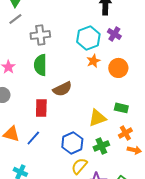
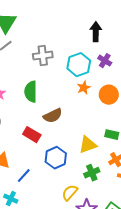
gray cross: (40, 35) -> (43, 56), moved
red rectangle: (41, 108) -> (32, 135), turned -60
blue line: (33, 138) -> (24, 176), moved
blue hexagon: (72, 143) -> (56, 158), moved

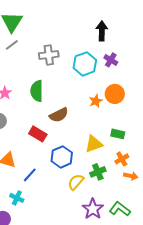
orange star: (84, 88) -> (96, 101), moved
yellow semicircle: (70, 193) -> (76, 182), moved

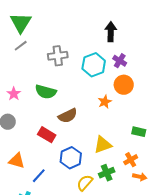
green semicircle: (37, 91) -> (46, 92), turned -75
orange circle: (115, 94) -> (124, 85), moved
green rectangle: (118, 134) -> (139, 132), moved

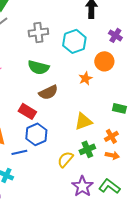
purple cross: (120, 61) -> (115, 35), moved
green semicircle: (46, 92) -> (38, 67), moved
blue hexagon: (71, 158) -> (36, 134), moved
blue line: (39, 176) -> (19, 152), turned 35
orange arrow: (140, 177) -> (112, 155), moved

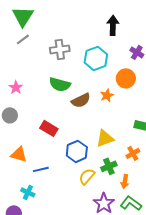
brown semicircle: (48, 92) -> (81, 100), moved
blue hexagon: (36, 134) -> (77, 151), moved
orange arrow: (112, 155) -> (125, 181), moved, turned 88

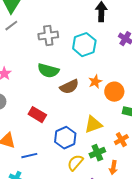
orange circle: (126, 78) -> (114, 92), moved

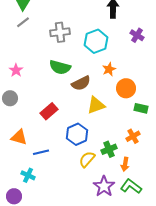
orange star: (95, 82) -> (109, 69), moved
red rectangle: (37, 115) -> (49, 111), turned -72
yellow triangle: (93, 125) -> (96, 105), moved

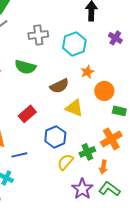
green semicircle: (60, 67) -> (25, 67), moved
yellow triangle: (96, 105) -> (74, 108), turned 42
orange cross: (133, 136) -> (111, 139), size x1.5

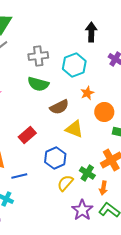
green semicircle: (25, 67) -> (38, 84), moved
green cross: (87, 152) -> (87, 173), turned -35

